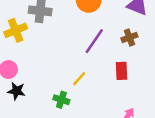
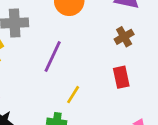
purple line: (94, 41) -> (53, 56), moved

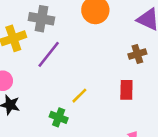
purple line: (53, 56) -> (49, 54), moved

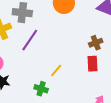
brown cross: (137, 54) -> (96, 43), moved

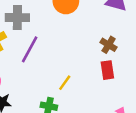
brown cross: (96, 43) -> (109, 45), turned -32

